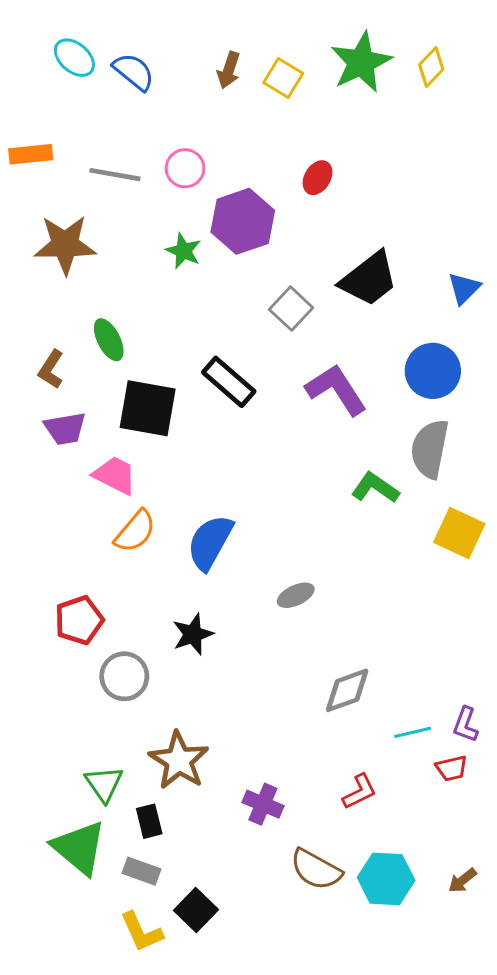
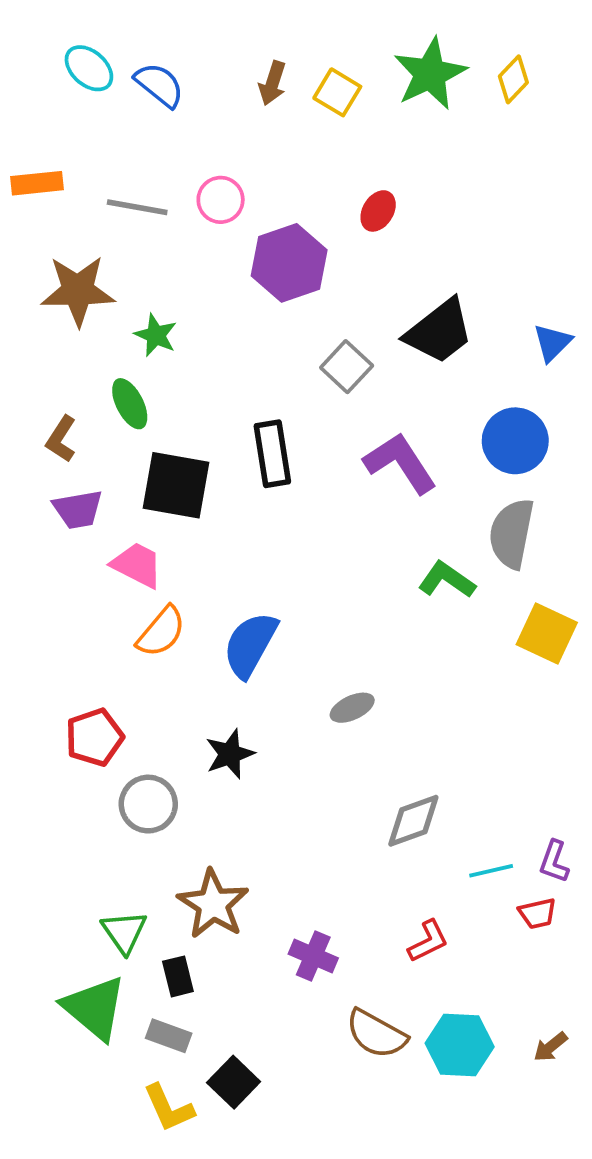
green star: (184, 251) -> (156, 335), moved
black rectangle: (229, 382) -> (272, 454), turned 40

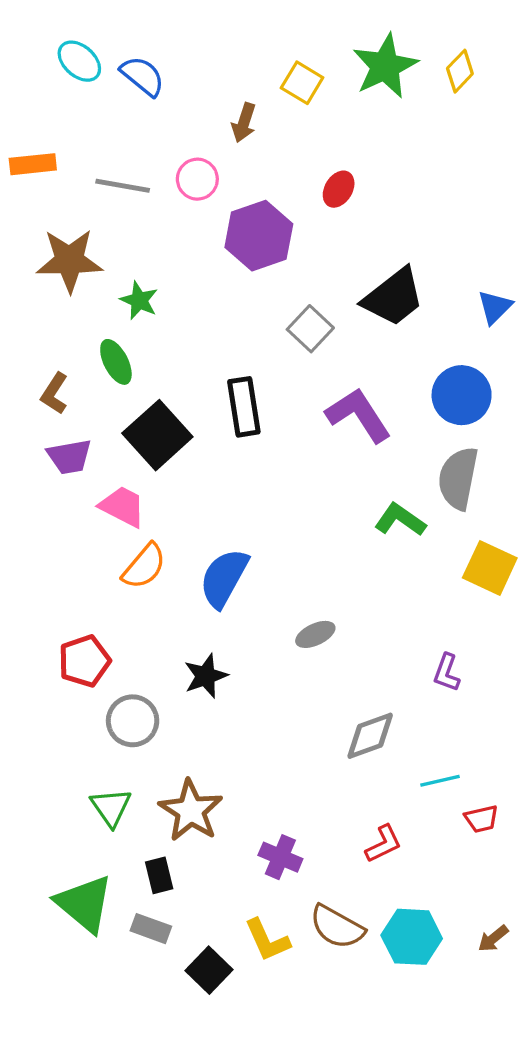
brown arrow: (272, 83) -> (244, 123), moved
black square: (176, 485) -> (157, 435), turned 38
purple L-shape: (554, 862) -> (447, 673), moved
green triangle: (124, 932) -> (111, 807), moved
yellow L-shape: (169, 1108) -> (267, 940), moved

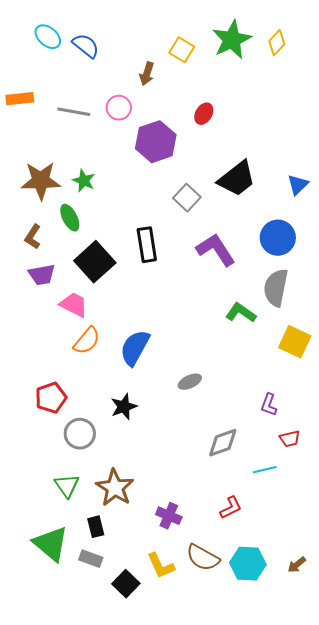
brown star: (69, 261) -> (41, 181), moved
red trapezoid: (482, 819) -> (290, 439), moved

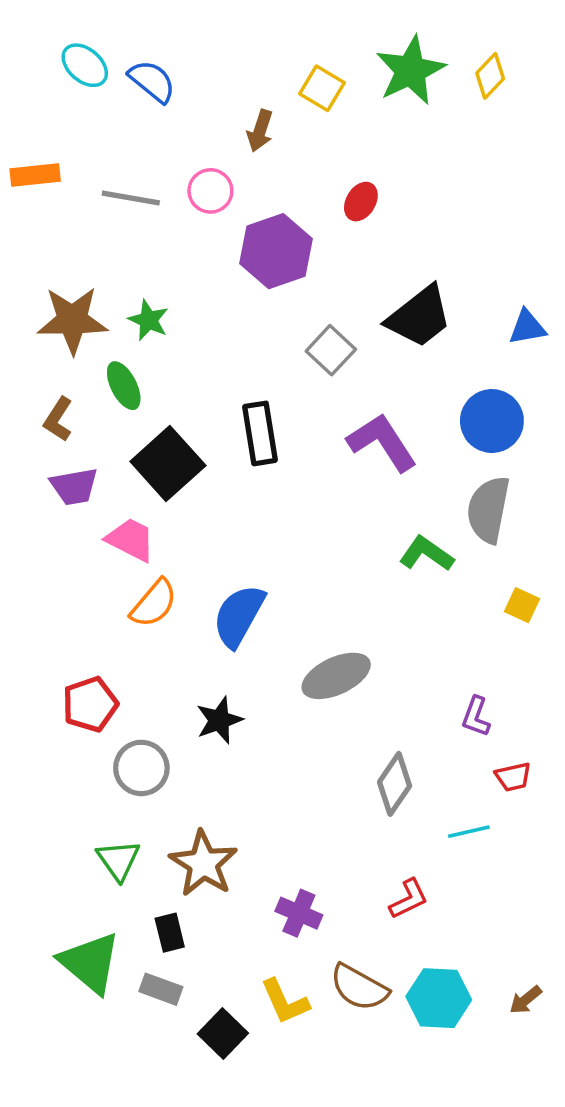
blue triangle: (298, 185) -> (527, 327), turned 35
yellow square: (295, 342) -> (522, 605), size x0.6
gray ellipse: (190, 382) -> (336, 676), size x1.6
gray diamond: (223, 443) -> (395, 784), turned -36

